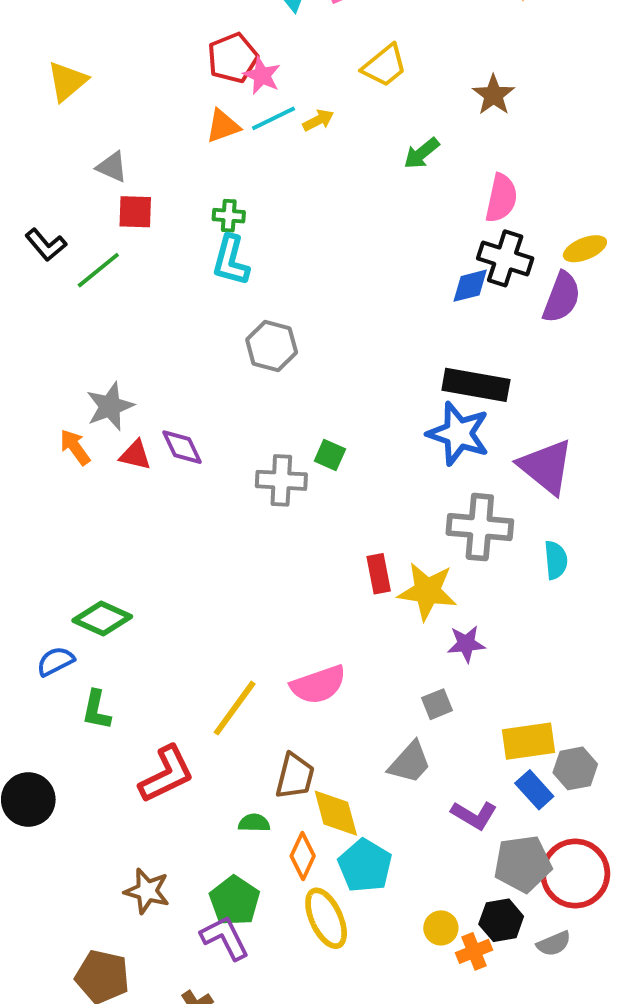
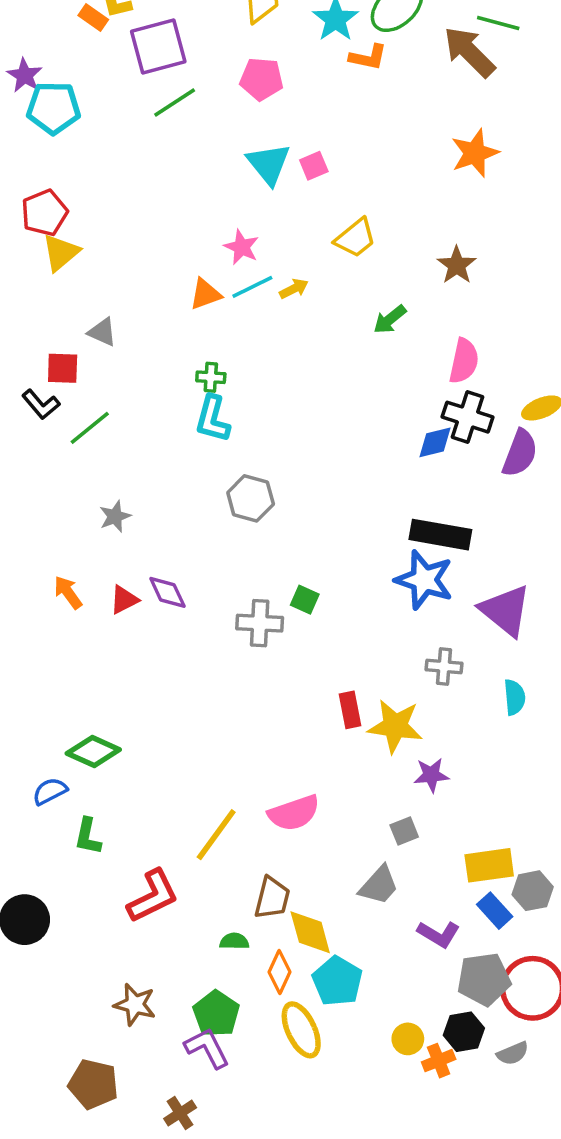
red pentagon: (233, 58) -> (44, 213), moved
red square: (135, 212) -> (63, 368), moved
gray star: (110, 406) -> (115, 516), moved, size x0.7
red triangle: (135, 455) -> (124, 600), turned -40
gray cross: (480, 527) -> (444, 667), size x0.6

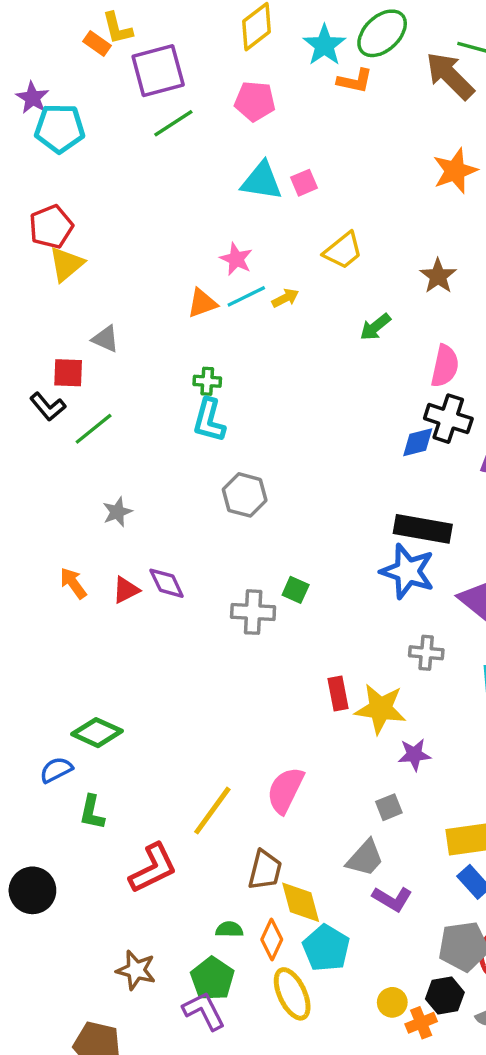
cyan triangle: (269, 164) -> (262, 181), turned -42
pink semicircle: (294, 813) -> (285, 790), turned 135
purple L-shape: (439, 934) -> (392, 899), moved
green semicircle: (234, 941) -> (229, 929), moved

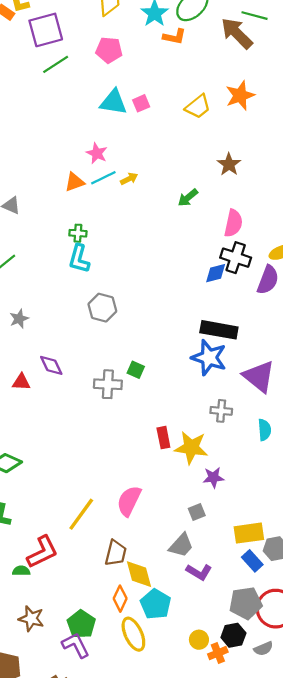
yellow trapezoid: (343, 251) -> (198, 107), moved
red triangle: (126, 590) -> (21, 382), moved, turned 30
green semicircle: (229, 929) -> (21, 571), moved

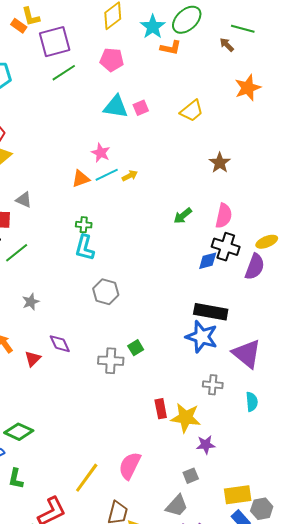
brown arrow: (237, 33) -> (227, 45), size x0.5
orange star: (240, 95) -> (248, 88), moved
green arrow: (188, 198) -> (183, 216), moved
green square: (136, 370) -> (136, 348), turned 35
red triangle: (21, 382) -> (33, 359), turned -48

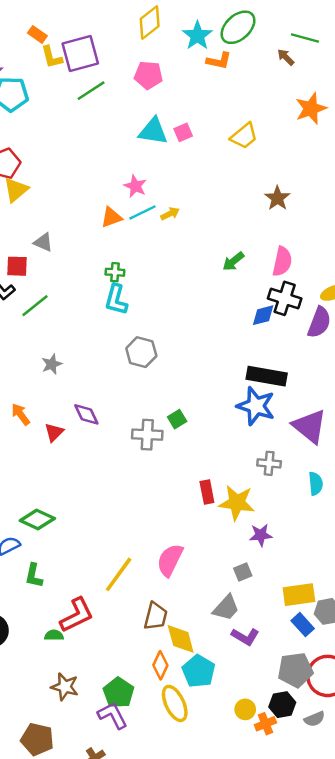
yellow L-shape: (31, 17) -> (52, 57), moved

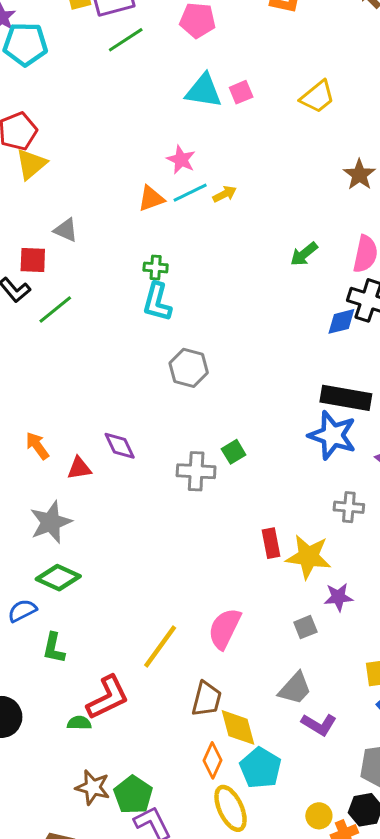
gray star: (52, 364) -> (51, 522), moved, size x1.6
red triangle: (54, 432) -> (79, 468), turned 36
gray square: (243, 572) -> (305, 627), moved
green pentagon: (119, 693) -> (133, 795), moved

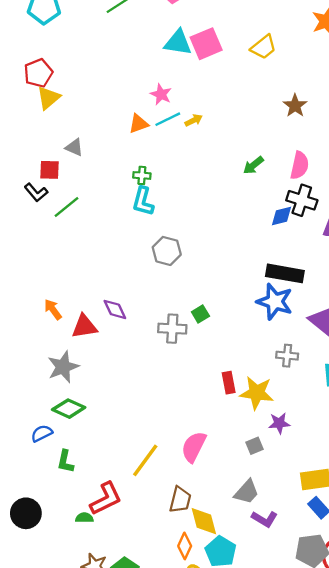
pink square: (241, 92) -> (206, 44), size x1.8
red triangle: (79, 468) -> (84, 326), size x1.4

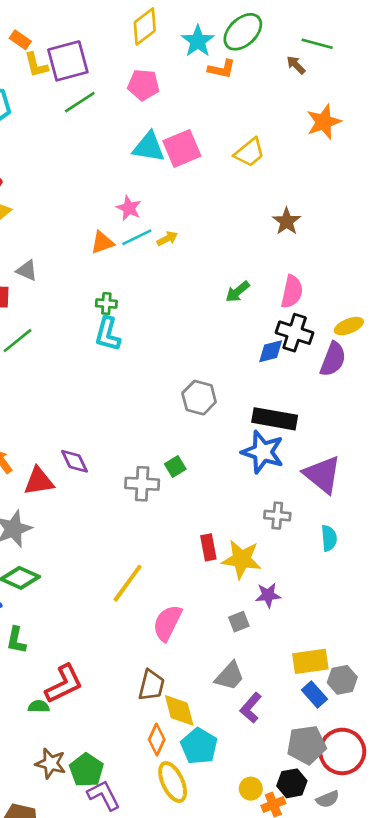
gray hexagon: (167, 251) -> (199, 398), moved
yellow line: (145, 460) -> (128, 583), moved
purple L-shape: (265, 519) -> (251, 708), turned 100

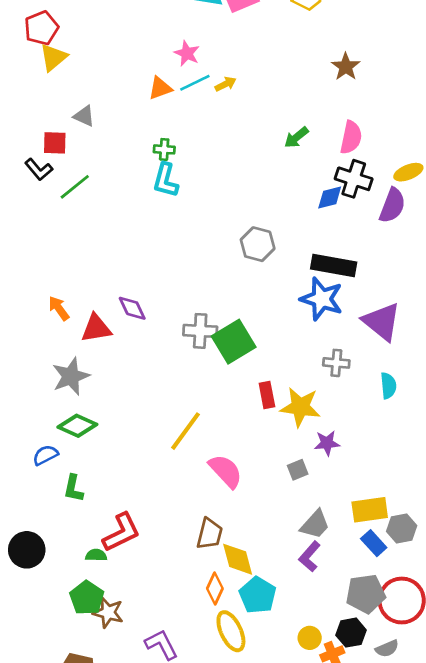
green square: (175, 467) -> (234, 342), moved, size x2.0
pink semicircle: (167, 623) -> (226, 471), turned 111
gray trapezoid: (230, 676) -> (315, 524), moved
green pentagon: (86, 770) -> (87, 598), moved

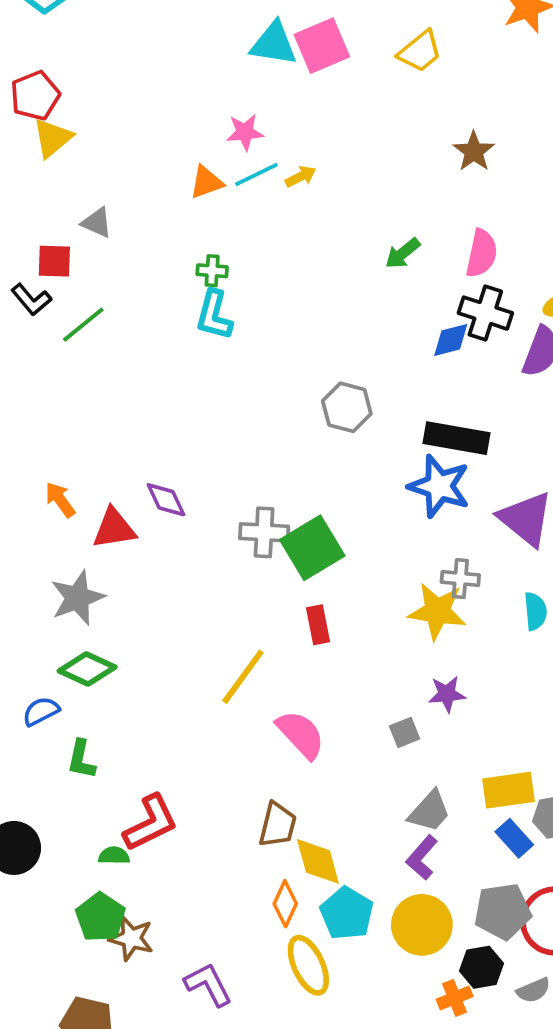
pink star: (187, 53) -> (245, 132), turned -30
red rectangle: (267, 395) -> (318, 625), moved
yellow star: (300, 407) -> (437, 611), moved
yellow circle: (310, 638) -> (422, 925), moved, size x1.8

